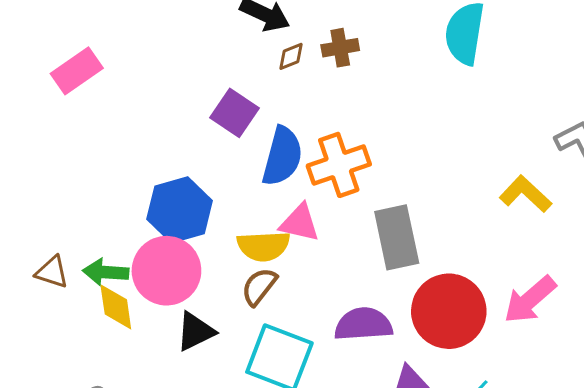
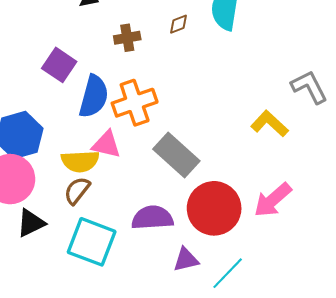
brown cross: (340, 48) -> (127, 38), moved
brown diamond: (291, 56) -> (178, 24), moved
gray rectangle: (397, 237) -> (176, 155), turned -36

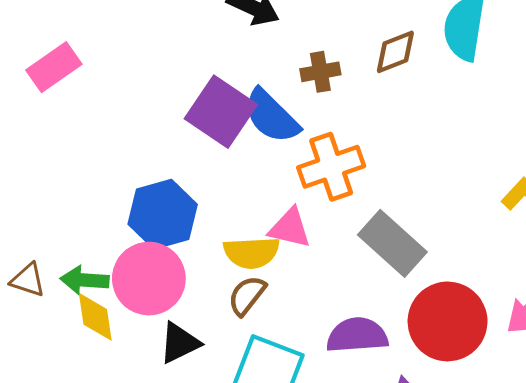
brown diamond: (178, 24) -> (395, 52), size x1.5
purple square: (59, 65) -> (221, 112), size x1.4
blue semicircle: (94, 96) -> (271, 116), moved, turned 120

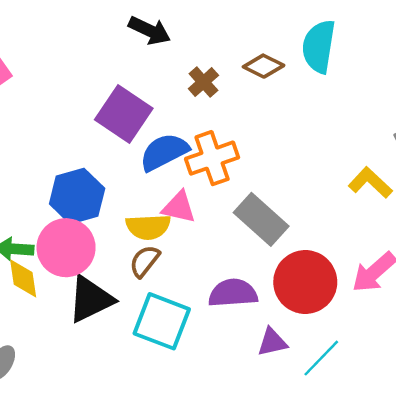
brown diamond: (395, 52) -> (264, 66), turned 48
brown cross: (320, 72) -> (203, 82), turned -32
blue semicircle: (271, 116) -> (164, 152), moved, turned 108
black triangle: (179, 343) -> (91, 299), size x1.4

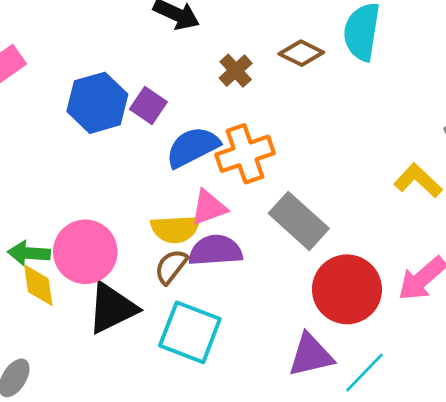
purple square: (124, 114) -> (148, 105), size x0.6
blue hexagon: (77, 196) -> (97, 103), moved
pink triangle: (179, 207) -> (209, 207), turned -33
purple semicircle: (233, 293) -> (215, 250), moved
purple triangle: (272, 342) -> (311, 355), size x1.4

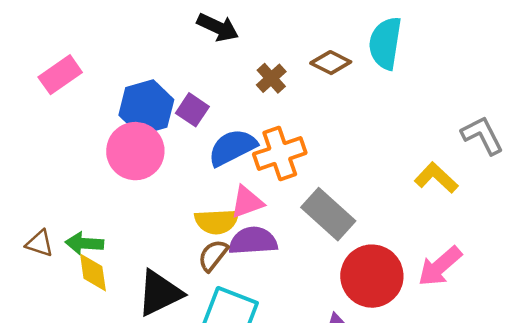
pink circle: (85, 252) -> (135, 151), moved

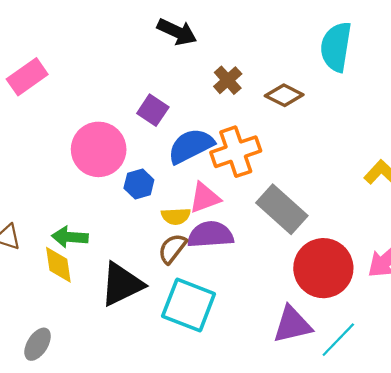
brown diamond: (331, 63) -> (284, 95), moved
blue hexagon: (146, 107) -> (139, 184), moved, size x0.6
yellow semicircle: (217, 221) -> (176, 216), size x0.7
green arrow: (84, 243) -> (70, 237), moved

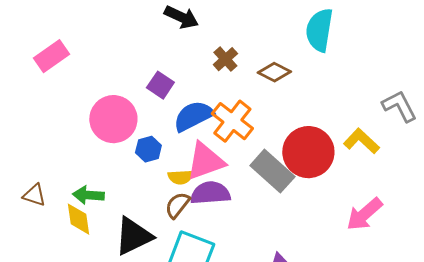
orange cross: (236, 152) -> (232, 121), turned -33
pink triangle: (205, 198) -> (205, 161), size x1.4
red circle: (323, 268) -> (308, 152), moved

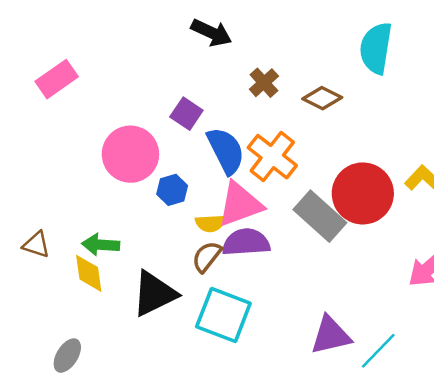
blue semicircle: (193, 116) -> (226, 151), turned 90

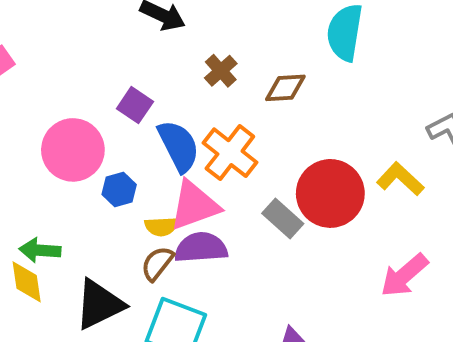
brown diamond: (322, 98) -> (285, 88), turned -30
gray rectangle: (320, 216) -> (283, 219), size x0.7

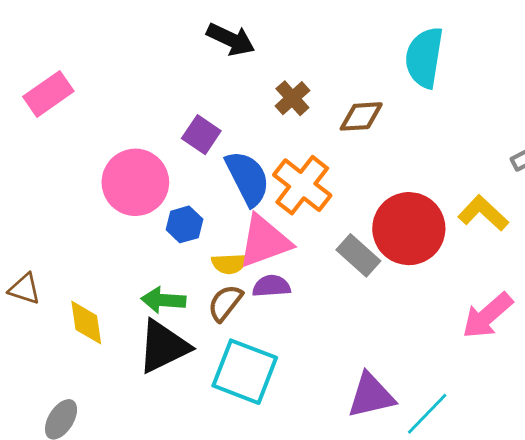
purple semicircle: (201, 248) -> (271, 286), size x0.7
green arrow: (40, 250) -> (163, 300), moved

